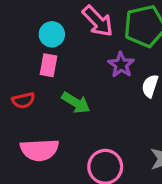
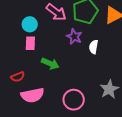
red semicircle: (23, 100) -> (18, 77), moved

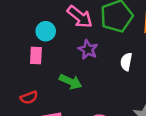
purple star: (74, 37) -> (88, 50), moved
pink rectangle: (30, 43) -> (36, 56), moved

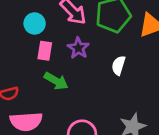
pink rectangle: (36, 56) -> (45, 51), moved

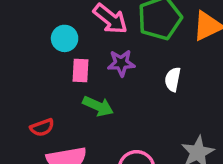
purple star: (78, 48) -> (121, 63), turned -30

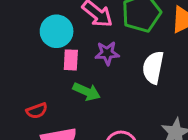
cyan circle: (65, 38) -> (57, 31), size x1.4
white semicircle: (173, 79) -> (153, 67), size x1.5

